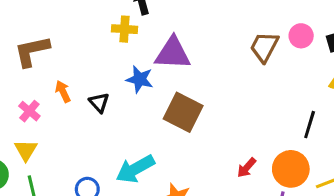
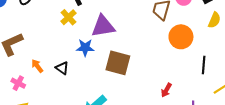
yellow cross: (124, 29) -> (69, 17), turned -35
black line: (310, 125) -> (204, 65), moved
orange circle: (291, 169) -> (181, 37), moved

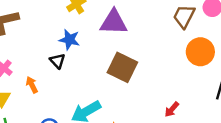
blue star: (85, 48) -> (69, 40), moved
orange arrow: (37, 66) -> (32, 85), moved

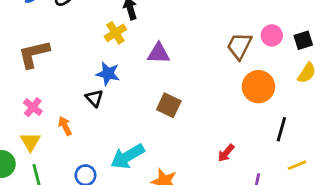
purple triangle: (114, 22) -> (159, 53), size x0.7
brown square: (122, 67) -> (169, 105), size x0.7

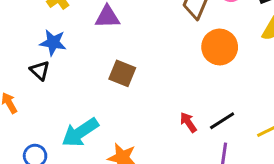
black line: (281, 129) -> (222, 121), moved, turned 45
red arrow: (226, 153) -> (188, 122), turned 108

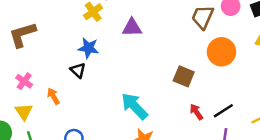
brown square: (122, 73) -> (184, 76), moved
cyan arrow: (80, 132) -> (134, 106), moved, turned 80

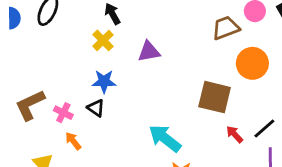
brown trapezoid: (203, 17) -> (226, 28), turned 55
brown L-shape: (22, 35) -> (30, 105), moved
brown square: (184, 76) -> (215, 97), size x1.4
pink cross: (24, 81) -> (63, 113), moved

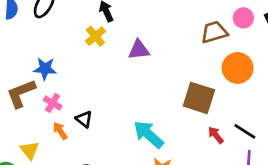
blue star: (104, 81) -> (45, 69), moved
black triangle: (96, 108) -> (84, 119), moved
black line: (264, 128) -> (245, 131), turned 70

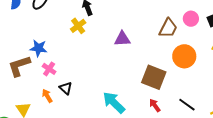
brown trapezoid: (214, 32) -> (168, 28), turned 130
purple triangle: (139, 50) -> (122, 39), moved
pink cross: (53, 103) -> (49, 69), moved
red arrow: (216, 135) -> (155, 105), moved

